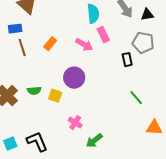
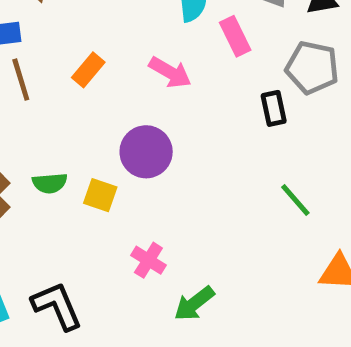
pink rectangle: (103, 35) -> (235, 36), moved

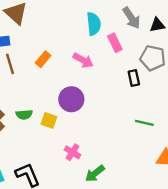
green line: (295, 200) -> (144, 123), turned -36

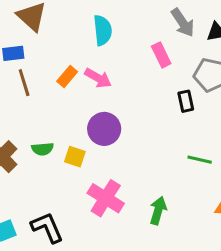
cyan semicircle: (94, 24) -> (103, 30), moved
pink arrow: (83, 60) -> (98, 78), moved
pink cross: (72, 152) -> (106, 198), size x1.6
green arrow: (95, 174) -> (158, 211), moved, turned 144

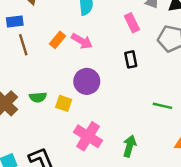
black rectangle: (186, 101) -> (131, 59), moved

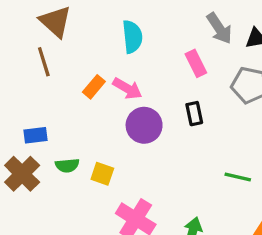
blue rectangle: (15, 22) -> (35, 135), moved
brown line: (23, 45) -> (44, 62), moved
purple circle: (87, 81) -> (144, 125), moved

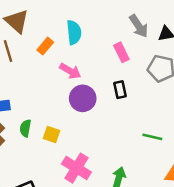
orange rectangle: (94, 87) -> (45, 46), moved
green semicircle: (67, 165) -> (25, 128), turned 105

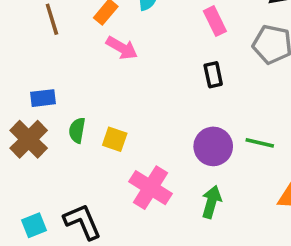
pink arrow: (70, 71) -> (122, 48), moved
purple circle: (83, 98) -> (213, 146), moved

